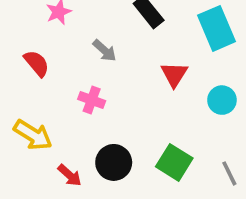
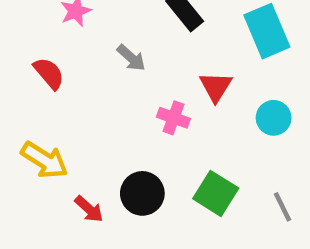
pink cross: (92, 100) -> (173, 118), moved

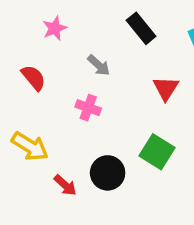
pink cross: (173, 118) -> (88, 108), moved
green square: (216, 193) -> (157, 152), moved

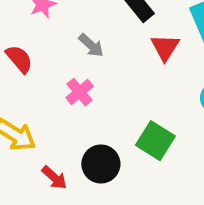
red triangle: (166, 88) -> (165, 47), moved
pink cross: (88, 108) -> (80, 92), turned 30

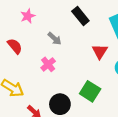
red triangle: (165, 47) -> (100, 51), moved

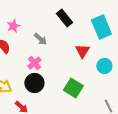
pink star: (28, 16) -> (13, 26), moved
black circle: (60, 104) -> (34, 83), moved

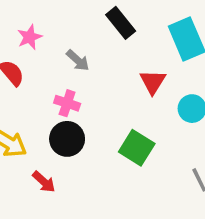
pink cross: (34, 63) -> (67, 103), turned -32

